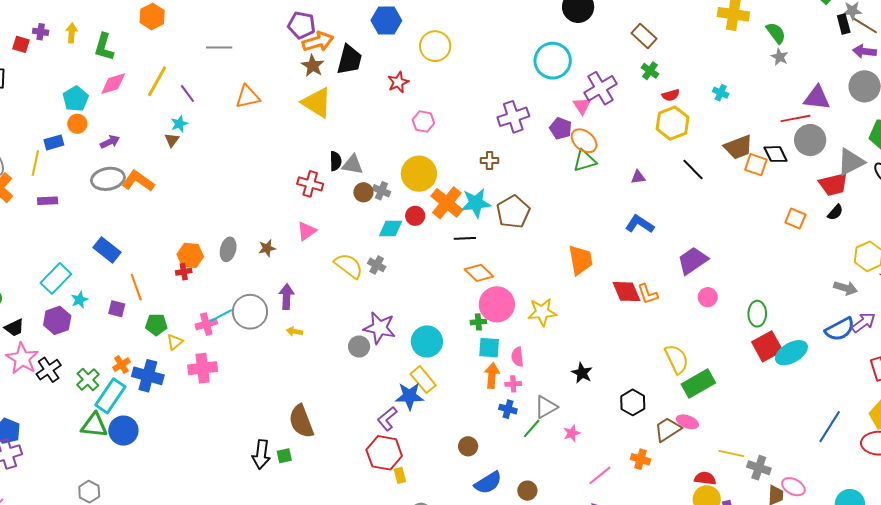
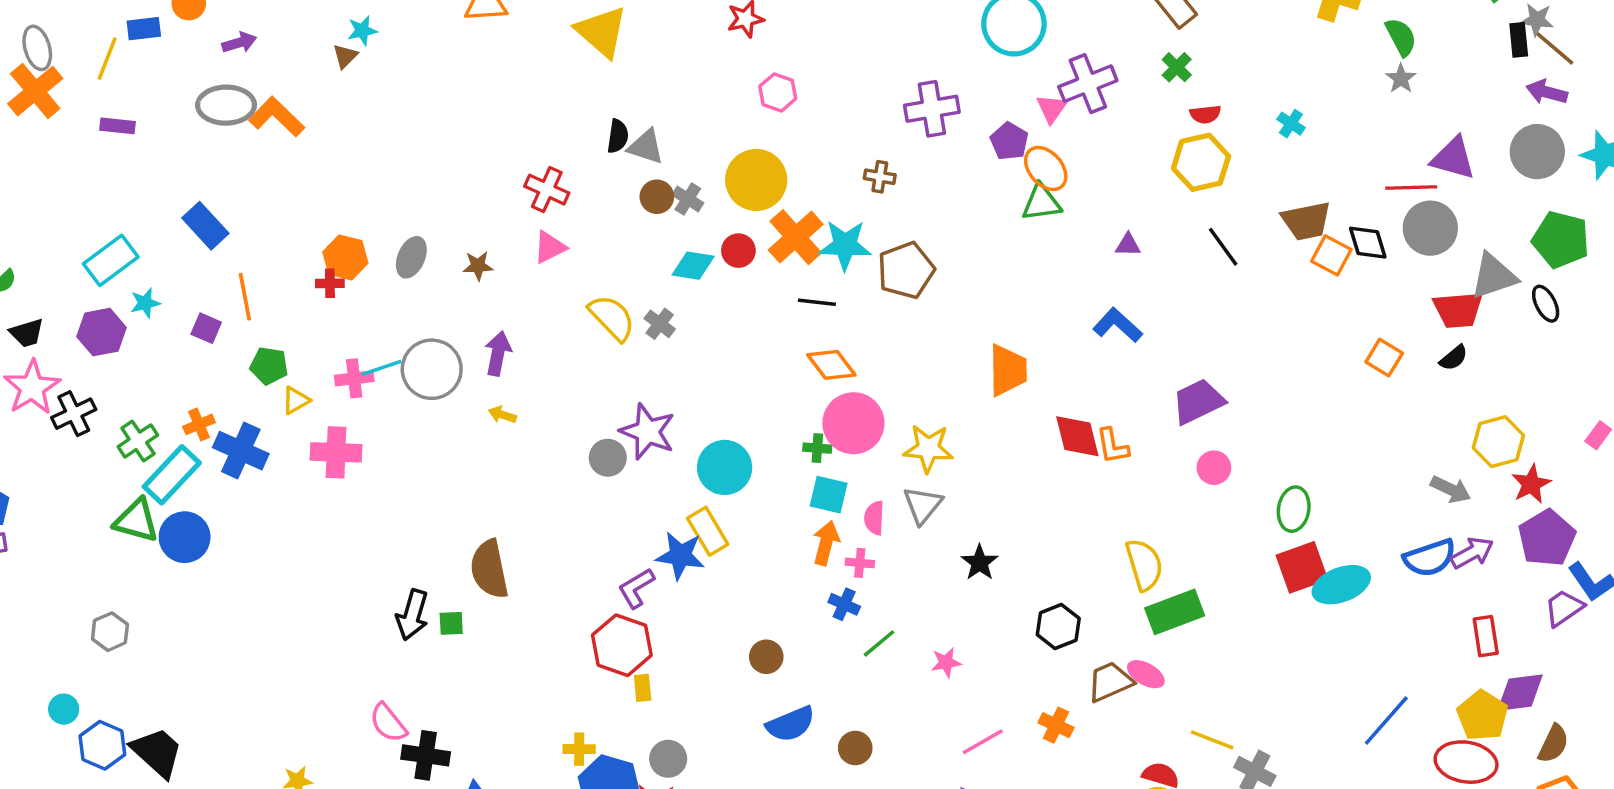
red cross: (310, 184) -> (547, 190), moved
gray triangle: (546, 407) -> (923, 505), moved, turned -30

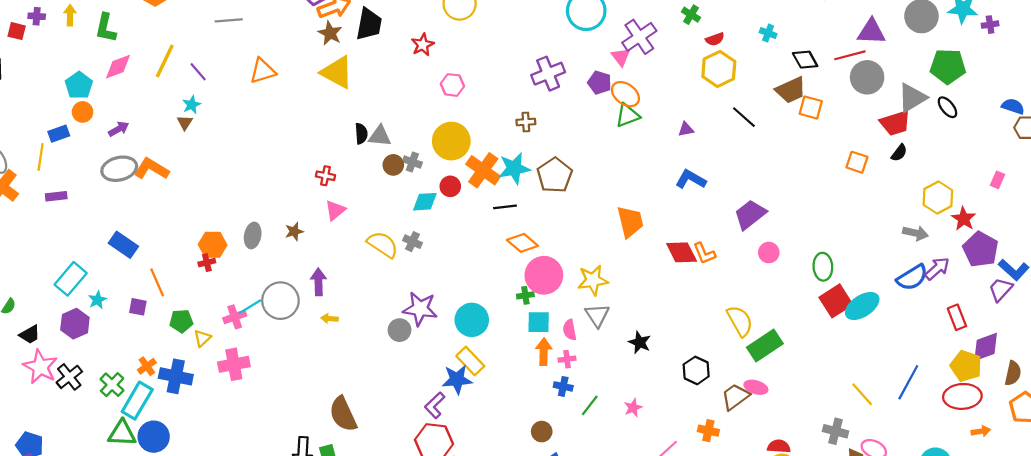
red cross: (547, 190) -> (325, 176), size x0.7
black diamond: (1368, 243) -> (805, 60), moved
brown circle: (766, 657) -> (542, 432), moved
yellow line: (1212, 740) -> (862, 394), moved, turned 40

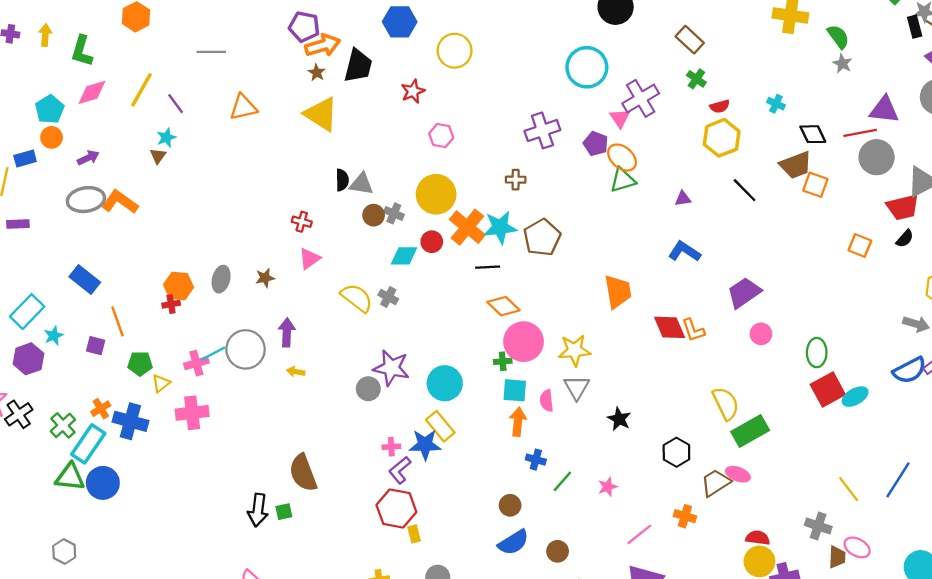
brown star: (330, 33) -> (317, 73), size x0.7
cyan ellipse: (862, 306) -> (855, 397), size x0.7
pink cross: (567, 359) -> (391, 447), moved

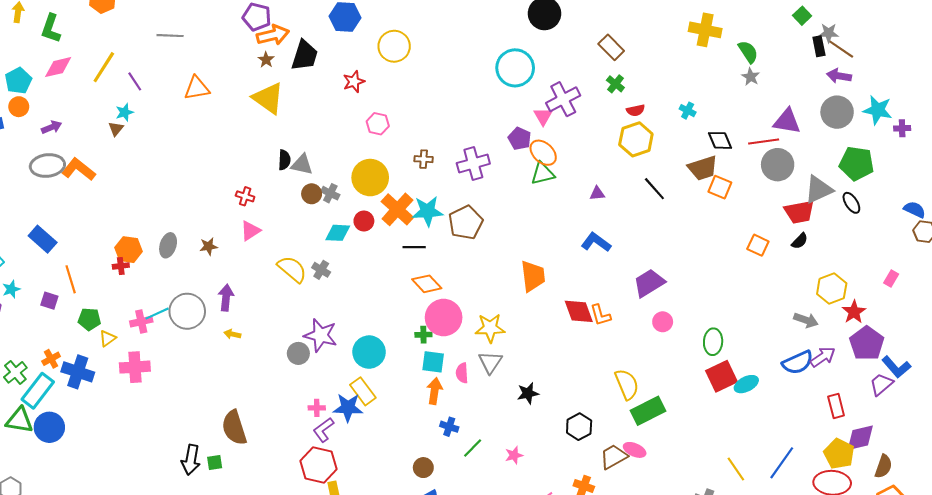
purple cross: (542, 130) -> (473, 163), moved
brown cross: (516, 180) -> (424, 159), moved
black star: (619, 419) -> (528, 393), turned 30

